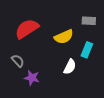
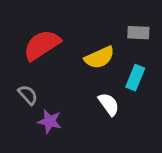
white semicircle: (70, 67) -> (109, 104), turned -63

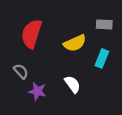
red semicircle: (42, 45) -> (31, 34), turned -40
white semicircle: (109, 104) -> (73, 84), moved

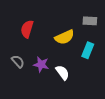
red semicircle: (31, 34) -> (27, 29), size x0.7
purple star: (37, 91) -> (41, 64), moved

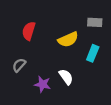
gray semicircle: (18, 61) -> (19, 65), turned -96
purple star: (41, 64) -> (43, 84), moved

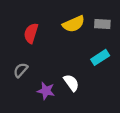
yellow semicircle: (68, 39) -> (74, 24), moved
cyan rectangle: (93, 53) -> (100, 57), turned 35

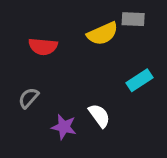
gray rectangle: (102, 24) -> (133, 19), moved
red semicircle: (31, 33) -> (43, 46), turned -102

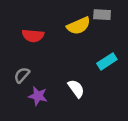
purple star: (64, 127) -> (38, 96), moved

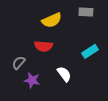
yellow semicircle: (79, 26) -> (52, 20), moved
red semicircle: (33, 36) -> (43, 46), moved

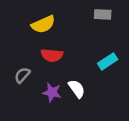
yellow semicircle: (52, 20) -> (43, 24), moved
purple star: (32, 80) -> (52, 92), moved

